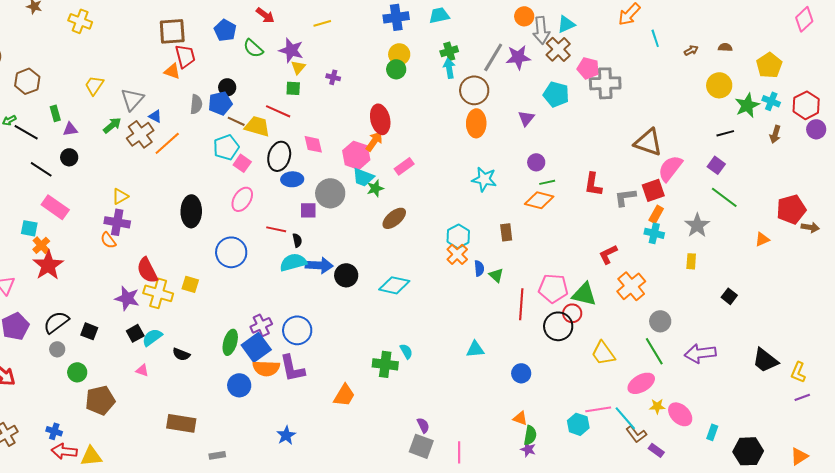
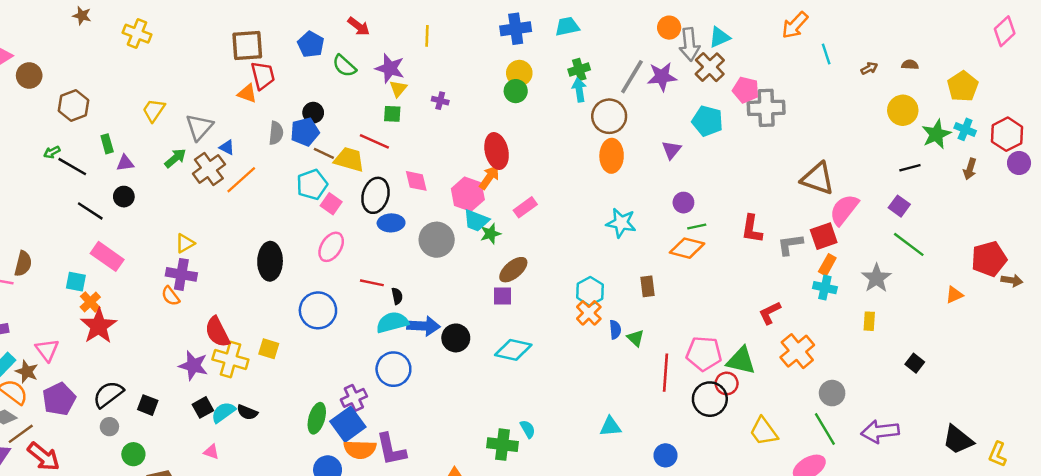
yellow line: (322, 23) -> (427, 36), turned -72
purple square: (308, 210) -> (503, 296), moved
blue circle: (297, 330) -> (393, 369), moved
black semicircle: (181, 354) -> (247, 412), moved

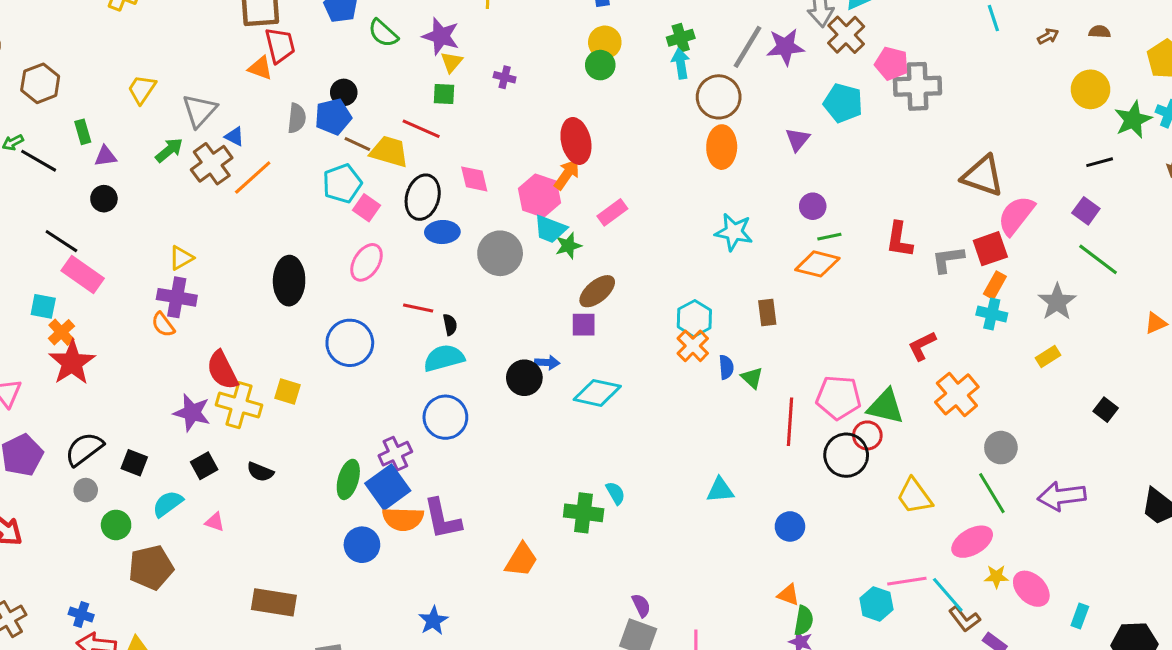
black line: (90, 211) -> (61, 241), moved
yellow rectangle: (869, 321) -> (1048, 356), turned 54
blue arrow: (423, 326) -> (547, 363), moved, size x0.6
cyan semicircle: (223, 412) -> (168, 504), moved

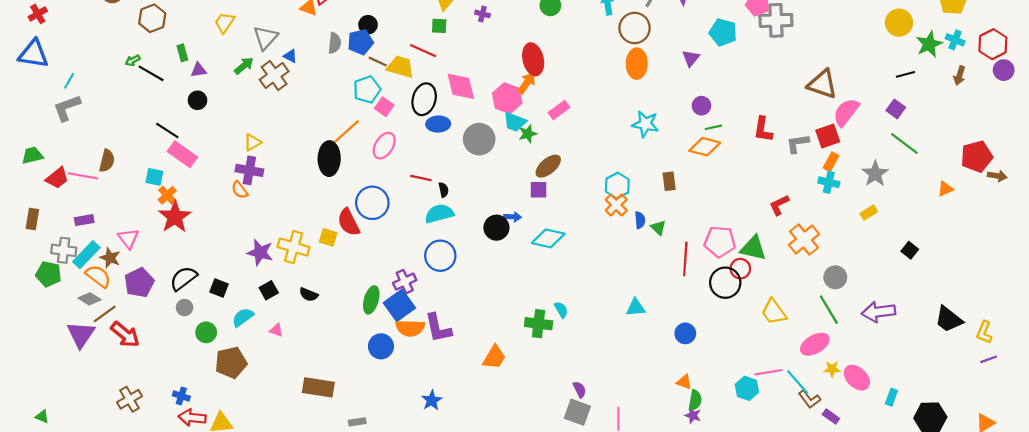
orange line: (253, 177) -> (346, 132), moved
pink diamond: (474, 179) -> (461, 86), size x1.4
red semicircle: (222, 370) -> (349, 222), moved

